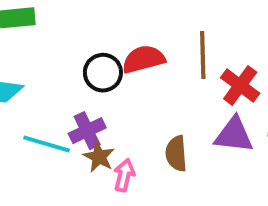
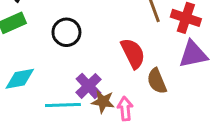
red semicircle: (144, 59) -> (133, 53), moved, turned 96
black circle: (103, 73) -> (66, 32), moved

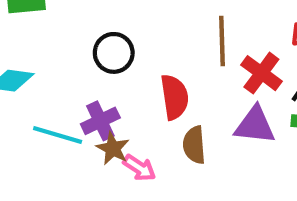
black circle: (66, 32) -> (114, 53), moved
pink arrow: (125, 109) -> (139, 168), turned 110

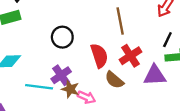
red cross: (261, 73) -> (130, 56), moved, turned 30
purple triangle: (255, 125) -> (155, 75), moved
brown semicircle: (194, 145) -> (114, 80), turned -36

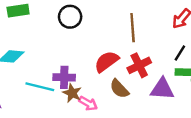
black circle: (62, 37) -> (70, 17), moved
red semicircle: (99, 56) -> (107, 61), turned -115
purple cross: (61, 75) -> (64, 77), turned 30

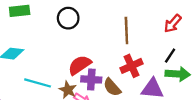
red semicircle: (107, 61) -> (80, 65), moved
purple cross: (64, 77) -> (91, 79), moved

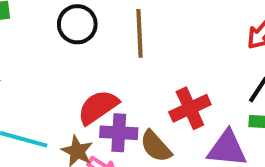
brown line: (126, 30) -> (139, 33), moved

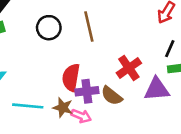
red semicircle: (98, 107) -> (71, 77), turned -36

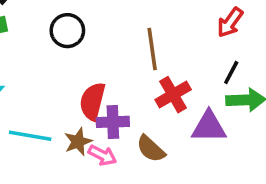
brown line: (89, 26) -> (152, 49), moved
brown semicircle: (112, 96) -> (151, 149), moved
brown star: (63, 107) -> (78, 142), turned 30

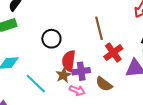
black circle: (67, 31) -> (51, 39), moved
cyan line: (30, 136) -> (36, 84), turned 40
brown star: (78, 142) -> (63, 75), moved

